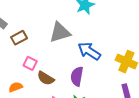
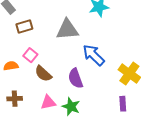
purple semicircle: (77, 76) -> (76, 78), turned -42
orange semicircle: (16, 87) -> (11, 66), moved

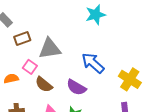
gray triangle: (67, 30) -> (50, 49), moved
purple semicircle: (76, 78) -> (76, 87), turned -36

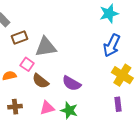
cyan star: (96, 15) -> (109, 13), moved
blue arrow: (93, 63) -> (112, 45), moved, turned -105

